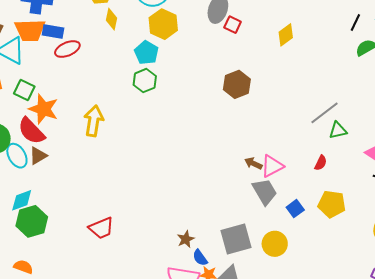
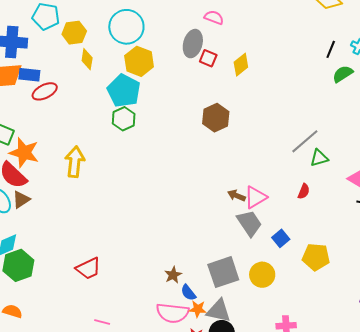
yellow diamond: (286, 35) -> (241, 65), moved
cyan pentagon: (146, 53) -> (124, 91), size x1.4
yellow pentagon: (332, 204) -> (316, 257), moved

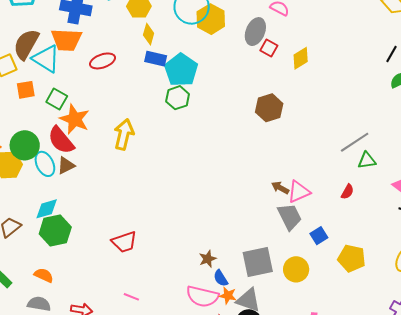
yellow hexagon: (139, 61) -> (211, 19), moved
blue rectangle: (29, 75) -> (156, 59), moved

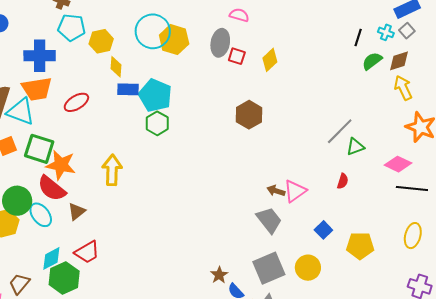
green square: (57, 99) -> (39, 149), size x1.4
brown triangle: (66, 165) -> (77, 211), moved
gray trapezoid: (290, 217) -> (269, 220), moved
red trapezoid: (124, 242) -> (87, 252), moved

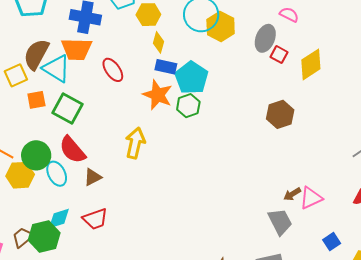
yellow diamond: (270, 60) -> (311, 64), size x1.4
red ellipse: (76, 102) -> (113, 70), turned 75
orange star: (61, 165) -> (158, 95), moved
brown arrow: (276, 191) -> (292, 194), turned -60
green hexagon: (64, 278) -> (44, 236), moved

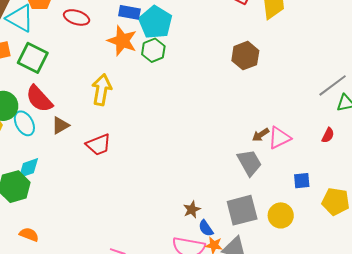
red ellipse: (113, 70) -> (77, 17), turned -35
red trapezoid: (95, 219) -> (98, 145), moved
blue square: (332, 242) -> (302, 181), turned 30

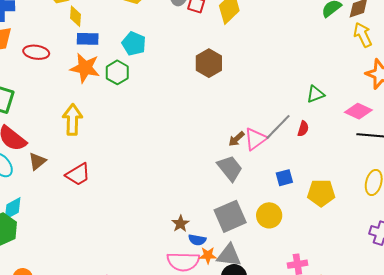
cyan pentagon: (155, 22) -> (134, 44), moved, size x0.7
gray line: (333, 85) -> (278, 127), moved
blue semicircle: (206, 228) -> (197, 240), turned -36

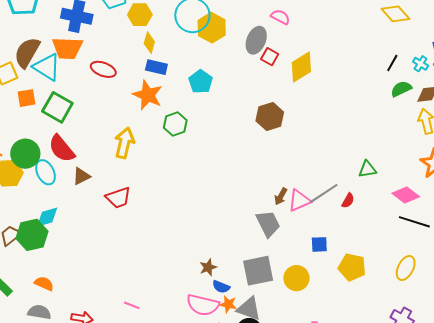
green hexagon: (117, 72) -> (175, 124), moved
brown arrow: (236, 139) -> (281, 196), turned -30

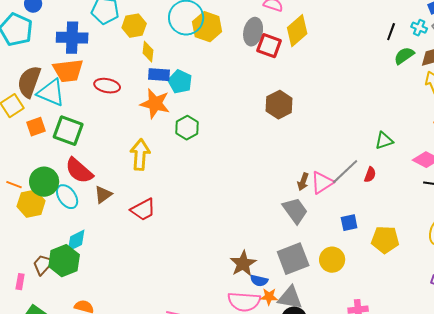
red square: (270, 57) -> (269, 46), size x1.4
yellow diamond: (301, 67) -> (297, 31), moved
cyan pentagon: (201, 82) -> (180, 82), moved
brown star: (208, 267) -> (243, 264), size x1.5

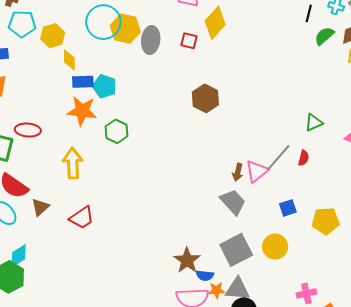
gray ellipse: (253, 32) -> (151, 40), moved
red square: (269, 46) -> (189, 41), size x0.7
red ellipse: (107, 86) -> (28, 130), moved

